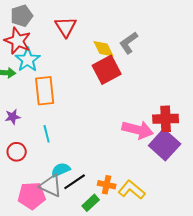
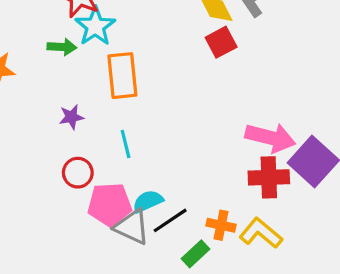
red square: (107, 70) -> (221, 42), size x0.7
red cross: (166, 119) -> (269, 177), moved
pink pentagon: (32, 196) -> (110, 204), moved

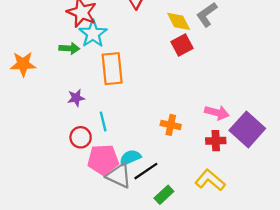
pink arrow: (270, 138) -> (217, 113), size x0.7
cyan line: (126, 144) -> (103, 122), moved
red cross: (269, 177) -> (216, 141), size x0.7
orange cross: (221, 225) -> (171, 125), moved

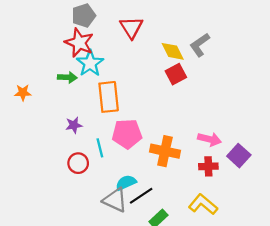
orange star: (23, 64) -> (23, 93), size x0.7
orange cross: (171, 125) -> (165, 151), size x1.5
purple square: (247, 129) -> (239, 156), size x0.7
pink pentagon: (103, 160) -> (127, 134), moved

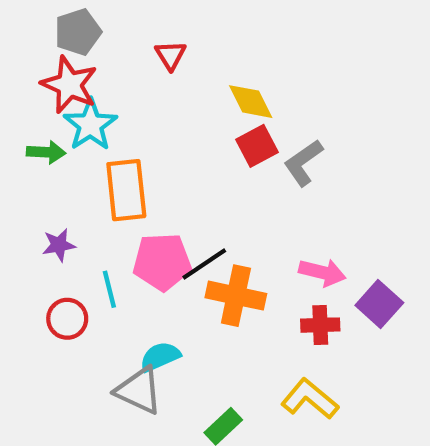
red triangle: (131, 27) -> (171, 55), size x0.7
gray L-shape: (200, 45) -> (303, 163), moved
black line: (141, 196) -> (204, 264), moved

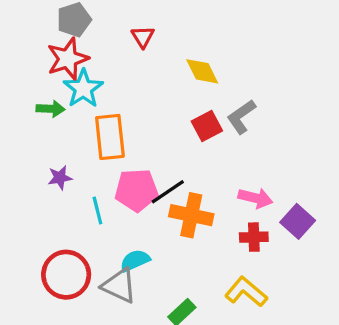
red star: (69, 85) -> (68, 59), turned 30
red square: (257, 146) -> (207, 126), moved
red circle: (67, 319) -> (66, 275), moved, size x1.6

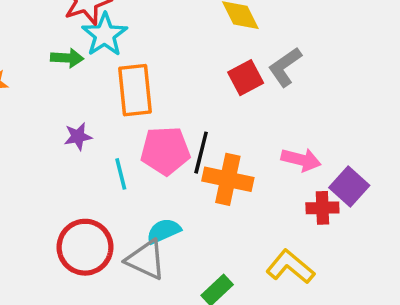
black line: (168, 192) -> (201, 153), turned -42
red cross: (254, 237) -> (322, 208), moved

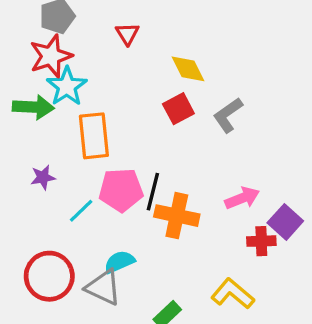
green arrow: (67, 58) -> (33, 107), size x1.4
red square: (246, 78) -> (178, 109), moved
pink arrow: (301, 160) -> (242, 198), turned -36
cyan line: (121, 174) -> (81, 211), turned 60

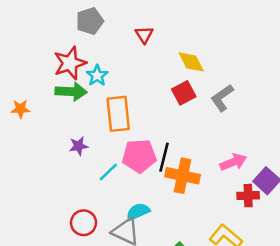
red star: (51, 56) -> (70, 63), moved
cyan star: (67, 86) -> (97, 75), size x0.7
red circle: (49, 276) -> (84, 223), size x0.7

